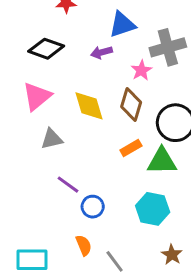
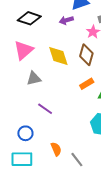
blue circle: (93, 207) -> (25, 133), moved

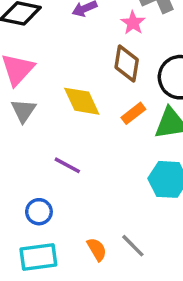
yellow diamond: (58, 56) -> (82, 101), moved
gray triangle: (34, 78) -> (23, 111), moved, turned -35
orange semicircle: (56, 149) -> (97, 249), moved

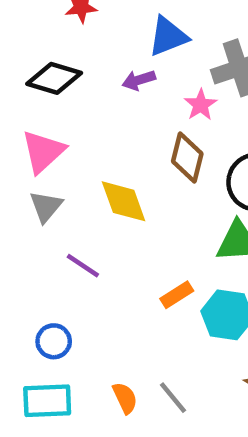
orange rectangle: (133, 113) -> (177, 295), moved
purple line: (67, 165) -> (83, 266), moved

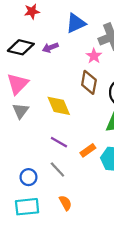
purple arrow: (139, 80) -> (50, 48), moved
purple line: (83, 266) -> (59, 142), moved
gray line: (173, 398) -> (57, 169), moved

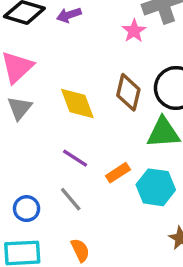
brown diamond: (89, 82) -> (128, 92), moved

